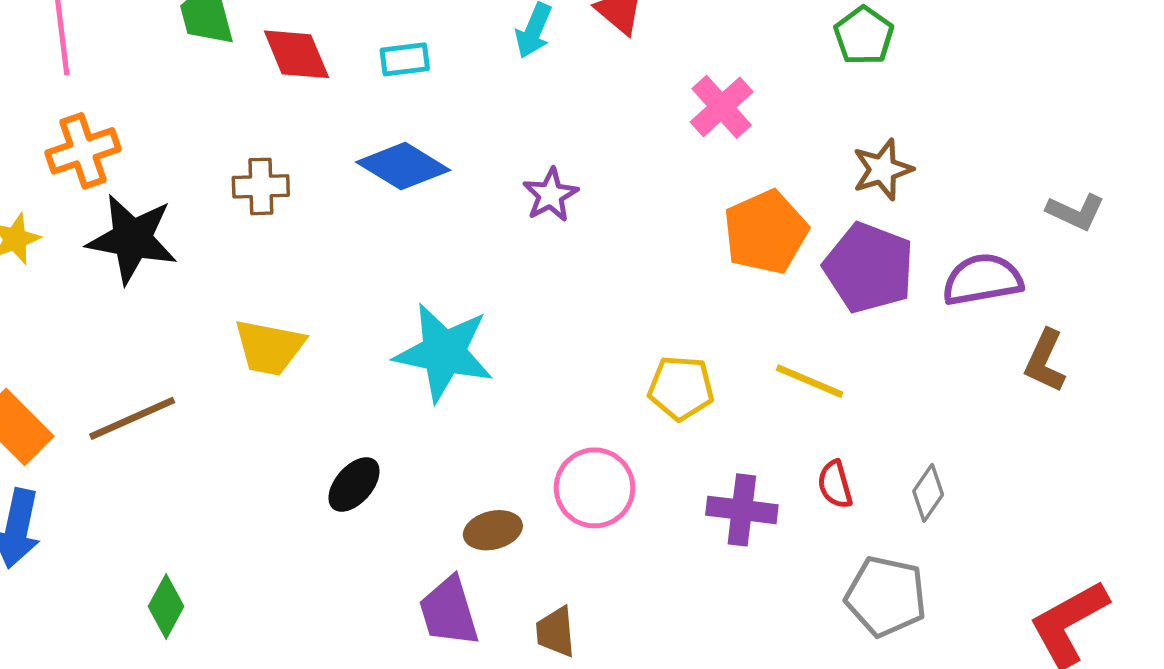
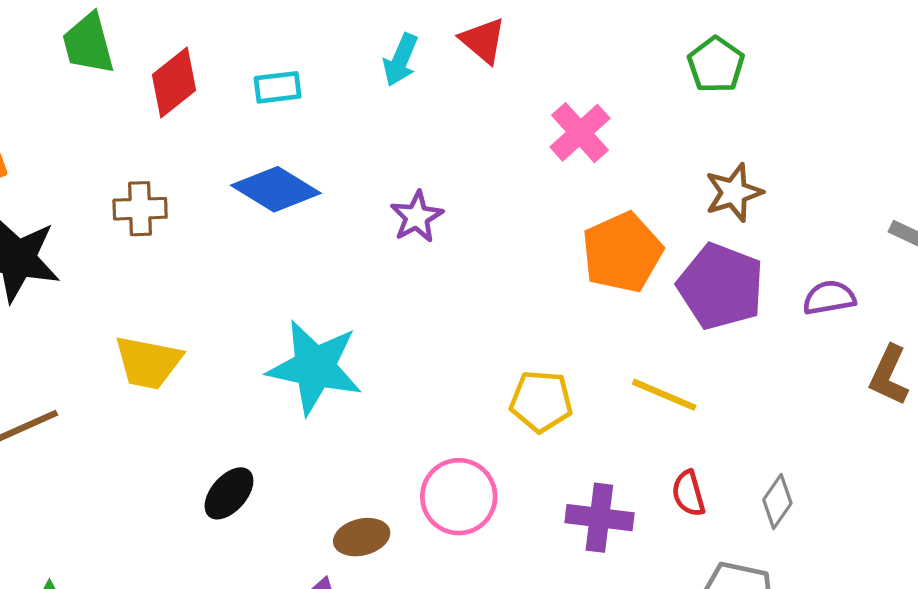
red diamond: (296, 54) -> (174, 83), turned 74
purple semicircle: (982, 280) -> (829, 298), size x0.7

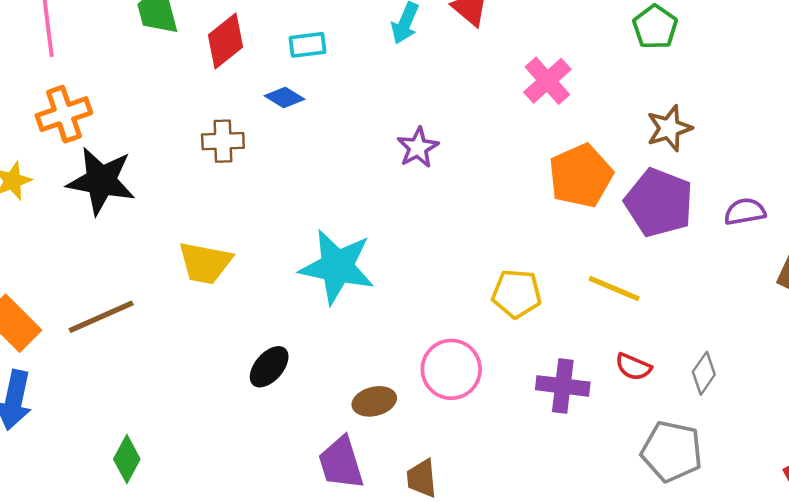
blue diamond: (276, 189) -> (285, 97), moved, size x0.6
brown cross: (140, 209) -> (223, 141), moved
red semicircle: (688, 493) -> (633, 367), turned -51

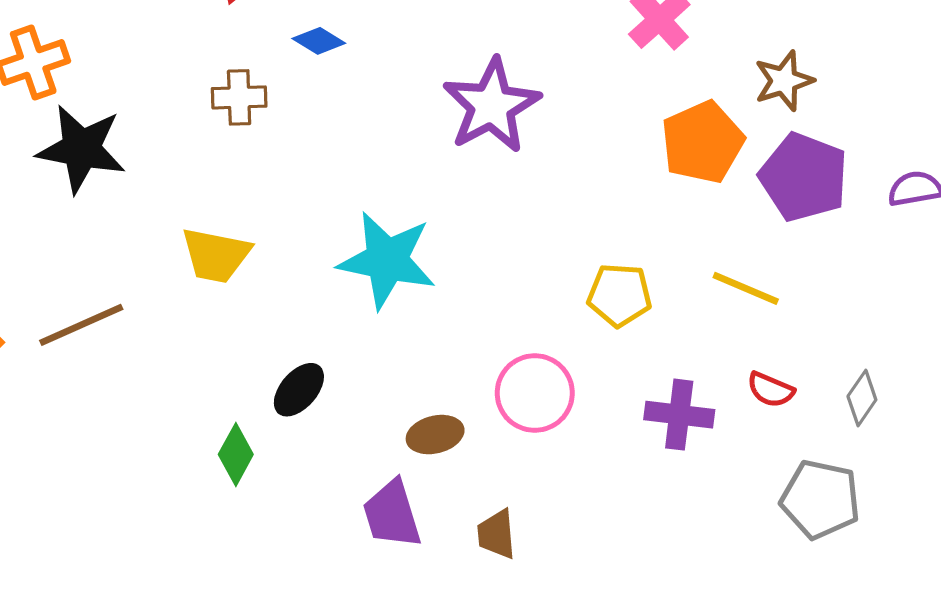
brown star: (669, 128) -> (784, 81), moved
purple star: (418, 147) -> (492, 106), size x1.8
green diamond: (127, 459) -> (236, 454), moved

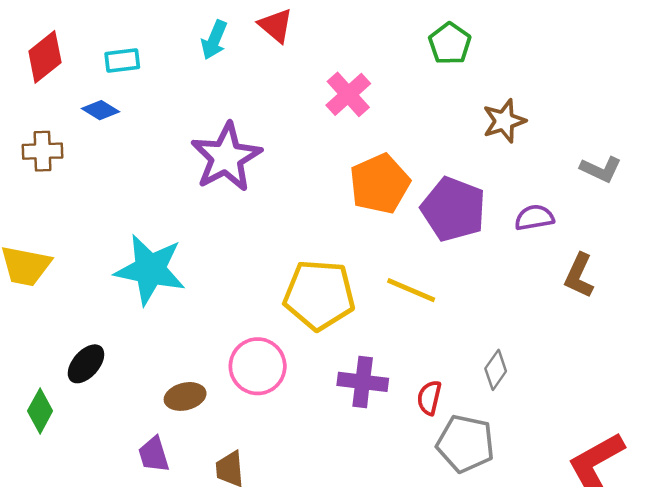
brown star: (784, 81) -> (504, 121), moved
yellow pentagon: (619, 295) -> (319, 295), size x1.5
red semicircle: (771, 390) -> (429, 398), moved, turned 80
purple trapezoid: (392, 514) -> (154, 454), size x0.7

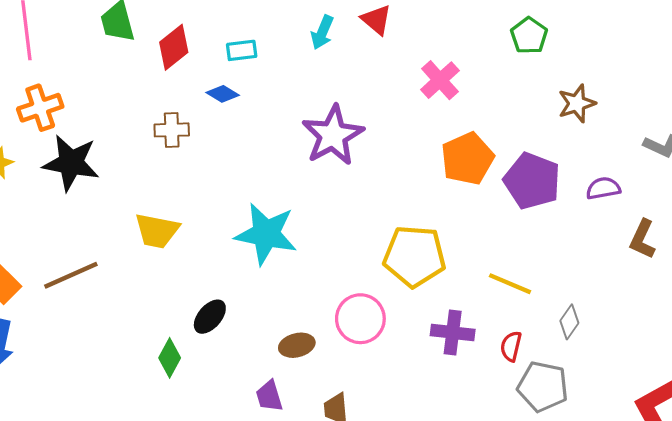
yellow line: (411, 290) -> (510, 284), moved

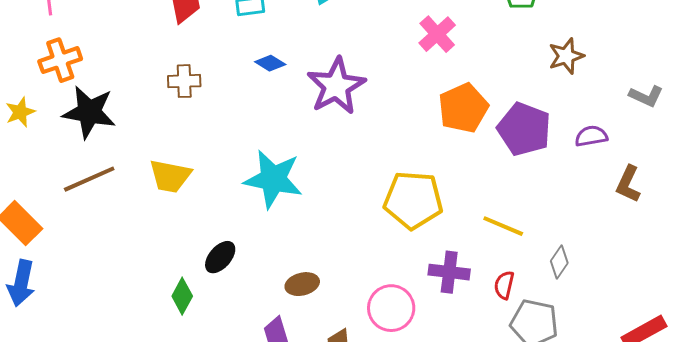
blue diamond: (223, 94) -> (270, 63), moved
brown line: (71, 275) -> (89, 179), moved
pink circle: (360, 319) -> (391, 308), moved

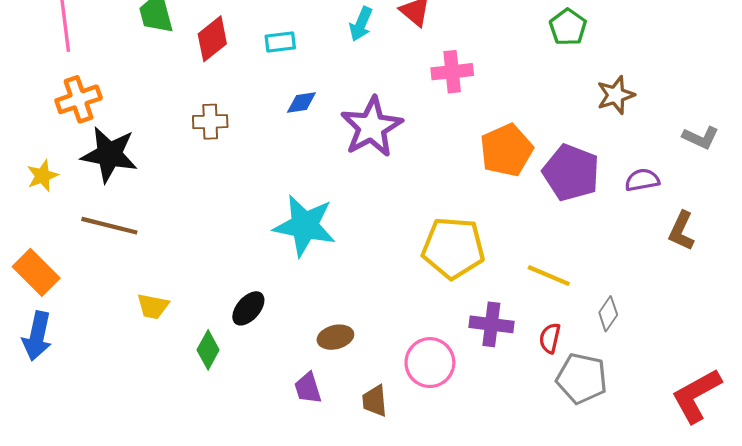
pink cross: (437, 34) -> (452, 72), moved, turned 36
blue diamond: (270, 63) -> (301, 102), turned -40
yellow star: (20, 112) -> (42, 176), moved
yellow trapezoid: (170, 176) -> (153, 306), moved, size x0.7
brown line: (89, 179) -> (109, 226), turned 38

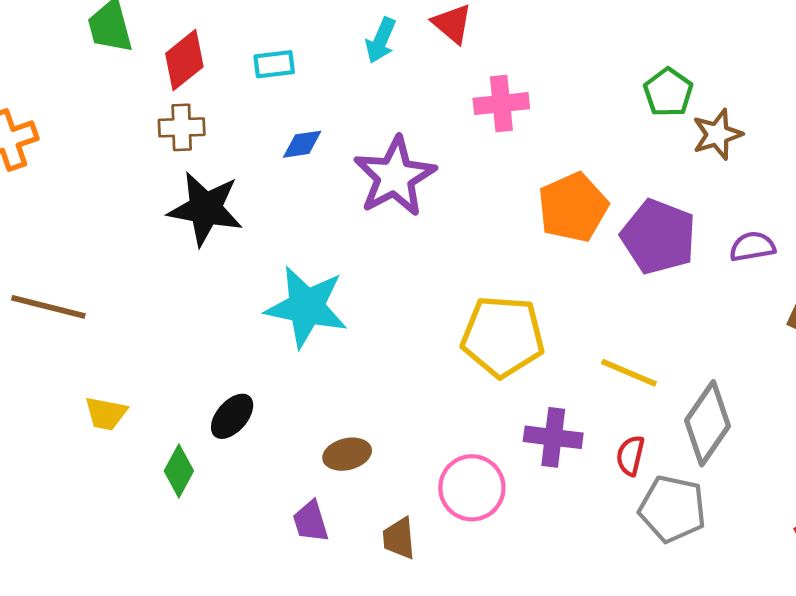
green pentagon: (568, 27) -> (668, 92), moved
brown cross: (210, 122) -> (182, 127), moved
black star: (109, 155) -> (205, 209), moved
gray diamond: (608, 314) -> (707, 423), size x1.8

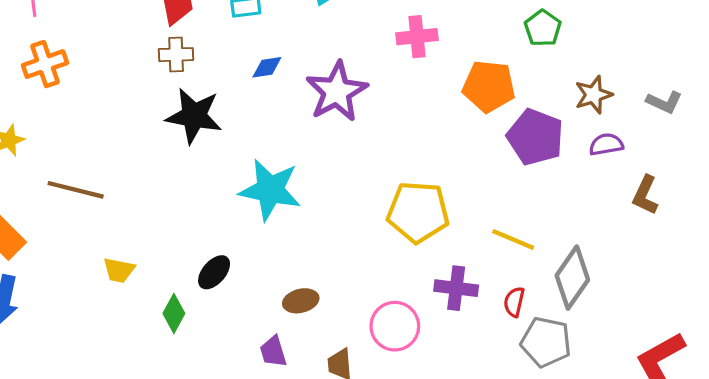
brown star: (717, 134) -> (593, 95), moved
orange pentagon: (573, 207) -> (489, 86), moved, turned 30

